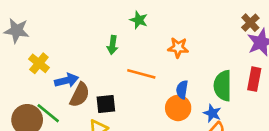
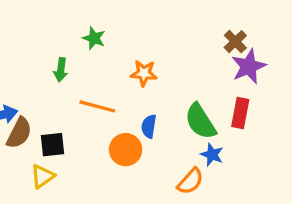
green semicircle: (223, 86) -> (200, 121), turned -32
orange circle: (178, 108) -> (126, 150), moved
blue star: (212, 113) -> (212, 155), moved

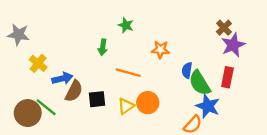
blue semicircle: (149, 126) -> (187, 70), moved
blue star: (212, 155) -> (208, 106), size x1.5
yellow triangle: (42, 176) -> (126, 106), moved

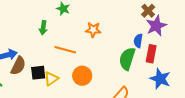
blue semicircle: (187, 70) -> (138, 41), moved
green semicircle: (200, 83) -> (127, 59), turned 50
yellow triangle: (126, 106) -> (51, 79), moved
blue star: (208, 106) -> (160, 79), moved

